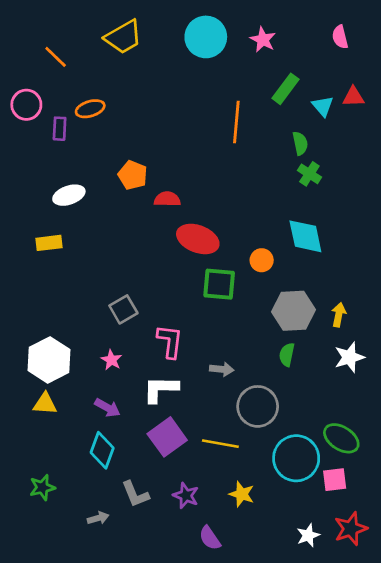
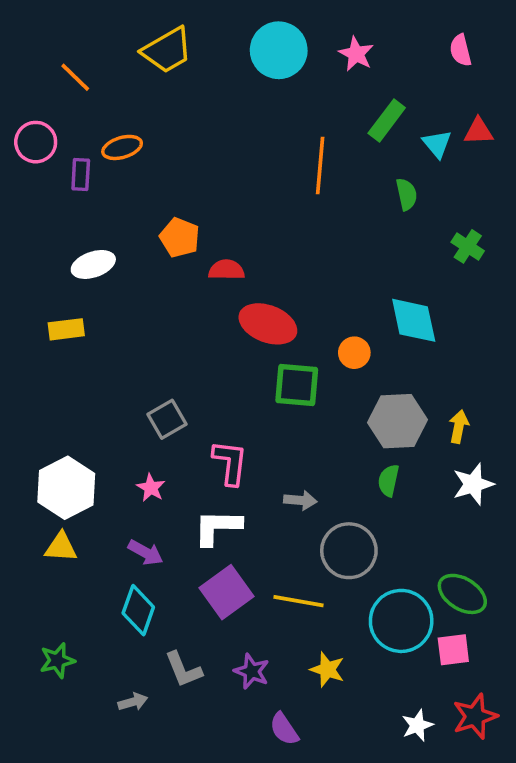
green cross: (309, 174) -> (468, 246), moved

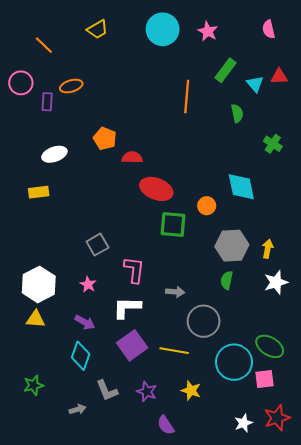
yellow trapezoid: (167, 50) -> (97, 29), size x0.7

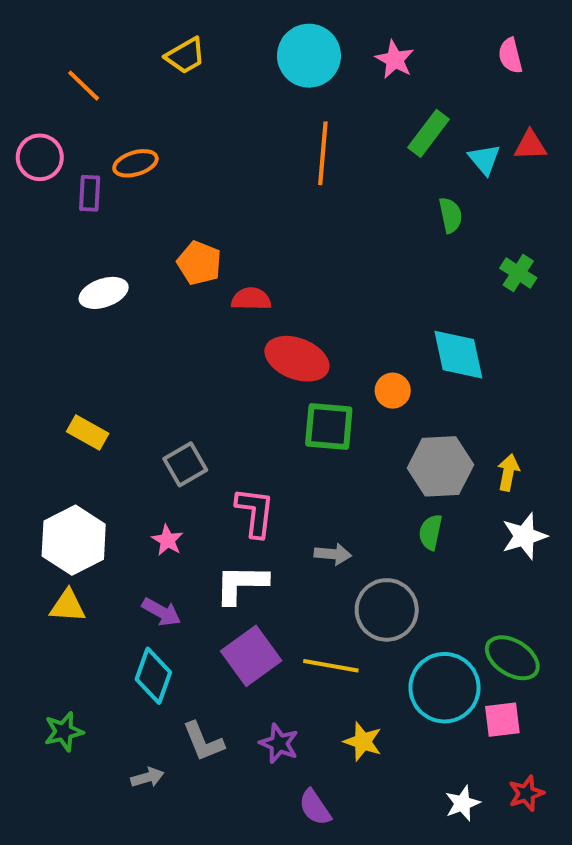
orange line: (187, 96) -> (323, 153), moved
yellow rectangle: (39, 192) -> (88, 432), moved, turned 36
red star: (277, 418) -> (526, 793), size x0.7

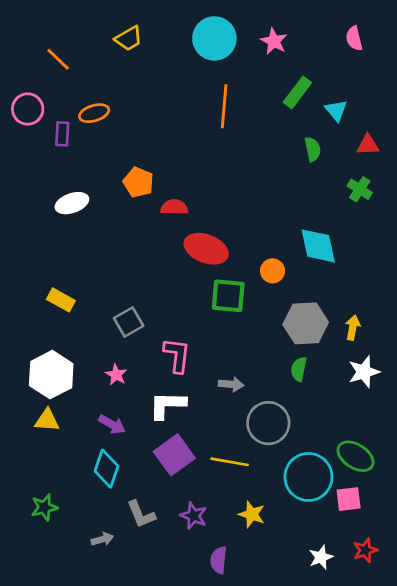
red triangle: (530, 145) -> (368, 145), moved
purple semicircle: (315, 807) -> (219, 560), turned 40

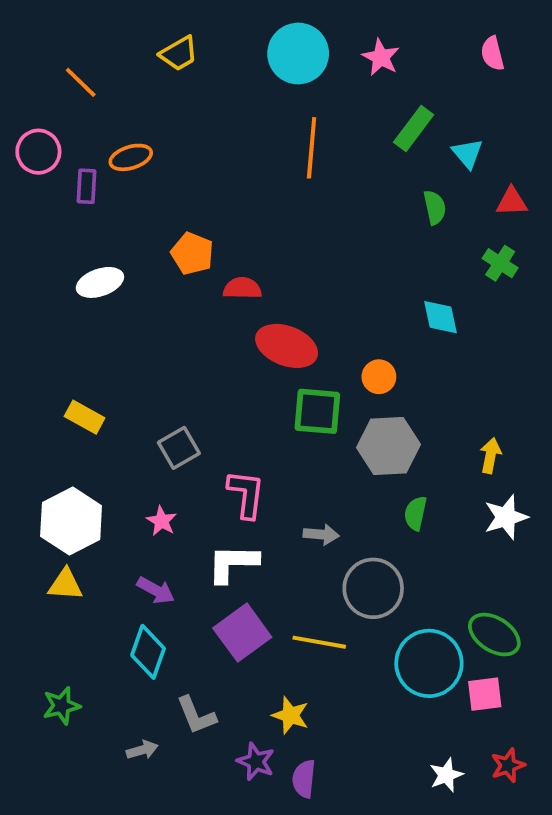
cyan diamond: (318, 246) -> (440, 317), moved, size x0.7
gray hexagon: (306, 323) -> (389, 446), moved
yellow star: (252, 514) -> (290, 715), moved
purple star: (194, 516) -> (256, 761), moved

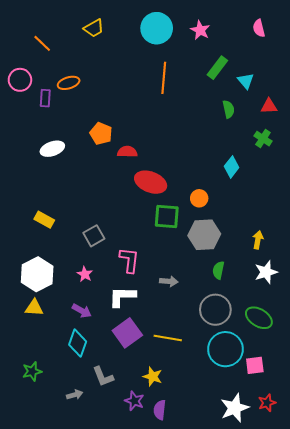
cyan diamond: (440, 317) -> (232, 167), turned 50
gray circle: (373, 588) -> (215, 310), moved
green ellipse: (494, 635) -> (259, 318), moved
white star: (446, 775) -> (235, 408), size x1.6

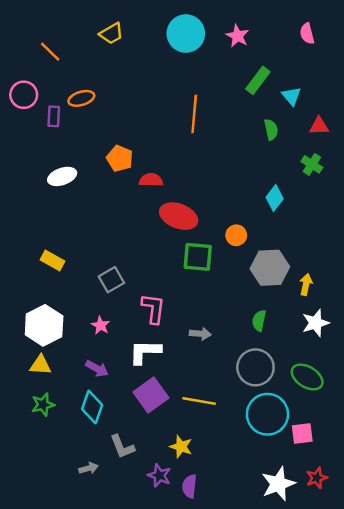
orange line: (164, 78) -> (194, 114), moved
gray hexagon: (204, 235) -> (270, 268), moved
green star: (32, 371) -> (43, 405), moved

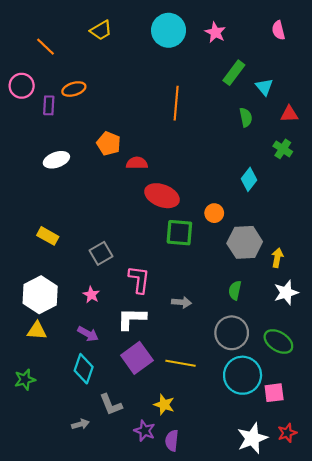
green star: (43, 405) -> (25, 380), moved

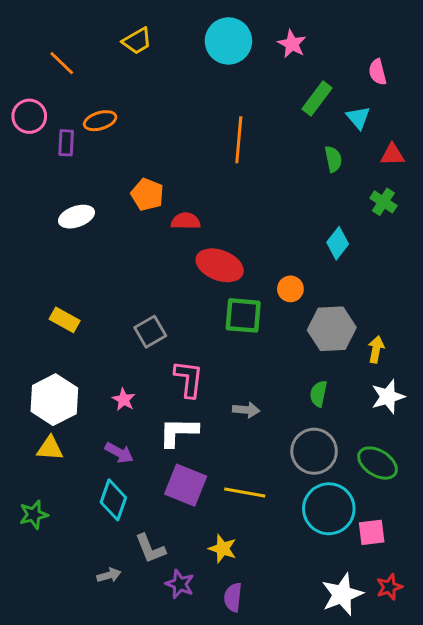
pink semicircle: (278, 30) -> (378, 72), moved
gray square: (101, 253) -> (150, 332), moved
purple square: (137, 358) -> (186, 485), turned -32
purple star: (145, 431) -> (180, 584), moved

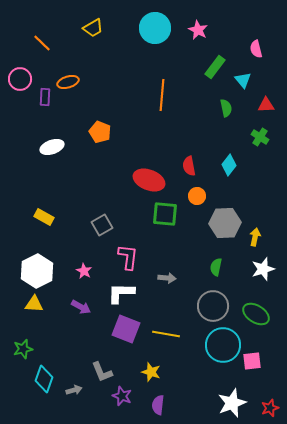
red semicircle: (186, 221) -> (189, 166), moved, turned -102
cyan diamond: (113, 500) -> (44, 379), moved
red star: (389, 587) -> (270, 408), moved

